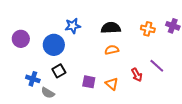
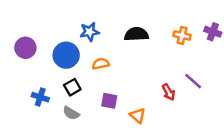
orange semicircle: (112, 50) -> (101, 64), moved
orange triangle: (112, 84) -> (138, 116), moved
gray semicircle: (48, 93) -> (71, 113), moved

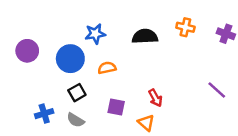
orange cross: (182, 35) -> (185, 27), moved
purple line: (193, 81) -> (217, 90), moved
red arrow: (168, 92) -> (155, 98), moved
blue cross: (40, 97) -> (44, 114), moved, turned -35

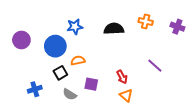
orange semicircle: (107, 68) -> (78, 61), moved
purple line: (217, 90) -> (155, 66), moved
gray semicircle: (76, 120) -> (70, 94), moved
orange triangle: (146, 123) -> (126, 95), moved

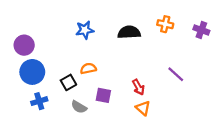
blue circle: (55, 46) -> (32, 72), moved

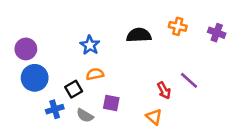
blue star: (85, 30) -> (90, 45), moved, turned -30
red arrow: (138, 87) -> (164, 90), moved
blue cross: (39, 101) -> (55, 109), moved

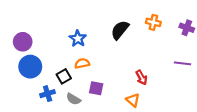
black semicircle: (139, 35) -> (120, 30), turned -48
purple line: (189, 80) -> (182, 63), moved, turned -35

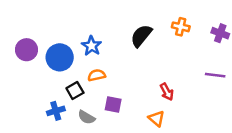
blue circle: (30, 67) -> (60, 57), moved

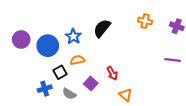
black semicircle: (141, 36) -> (102, 28), moved
red arrow: (167, 92) -> (112, 73), moved
purple square: (113, 105) -> (91, 84), turned 32

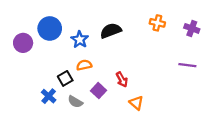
black semicircle: (102, 28) -> (111, 31), turned 30
blue circle: (48, 46) -> (50, 28), moved
blue cross: (45, 89) -> (49, 96), turned -32

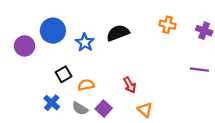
orange semicircle: (84, 65) -> (86, 85), moved
black square: (65, 78) -> (64, 74), moved
purple square: (99, 91) -> (104, 109), moved

